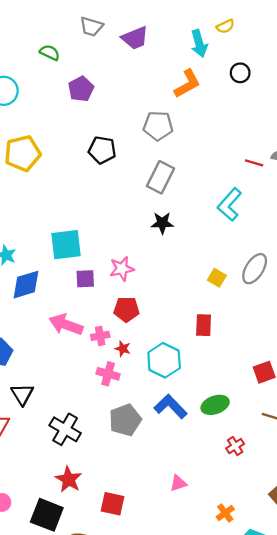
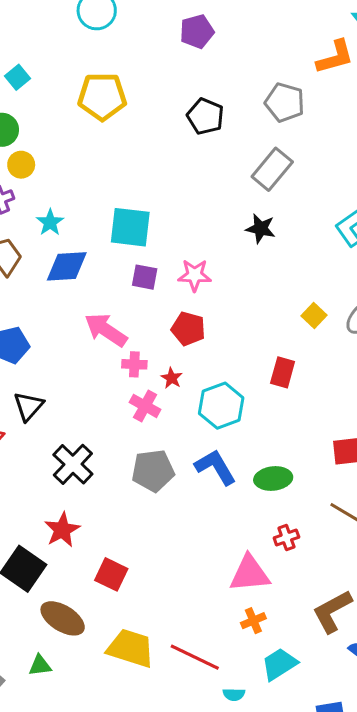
pink cross: (100, 336) -> (134, 364), moved
pink triangle: (178, 483) -> (250, 574), moved, size x1.8

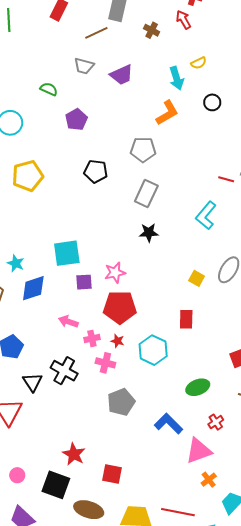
red pentagon: (188, 329) -> (120, 307), size x1.5
pink arrow: (106, 330) -> (68, 322), size x0.7
black cross: (73, 464) -> (64, 371), moved
blue L-shape: (215, 467) -> (169, 424), moved

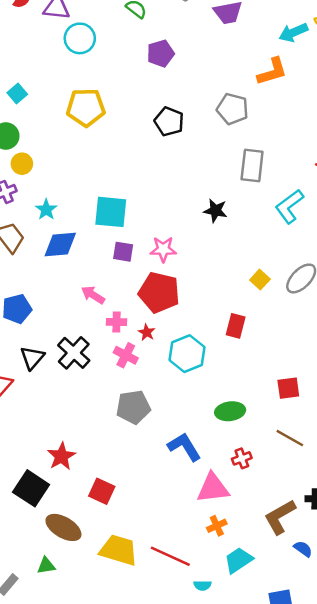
cyan arrow: (177, 78) -> (293, 32), turned 70
gray rectangle: (146, 194) -> (252, 166), moved, turned -32

